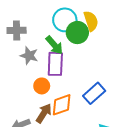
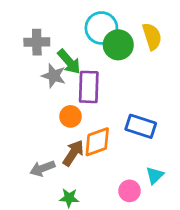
yellow semicircle: (91, 21) -> (152, 36), moved
green arrow: (54, 45) -> (69, 62), moved
blue rectangle: (94, 93) -> (141, 126), turned 60

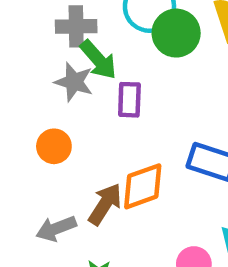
gray cross: (37, 42) -> (76, 26), moved
purple rectangle: (89, 87) -> (129, 100), size x0.7
orange circle: (71, 116) -> (54, 146), moved

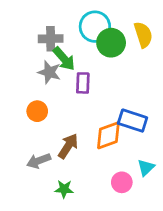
orange diamond: (143, 186) -> (108, 135), moved

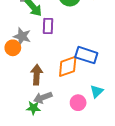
gray star: (49, 72) -> (22, 36), moved
brown arrow: (68, 146) -> (37, 75), turned -30
gray arrow: (39, 161) -> (43, 98), moved

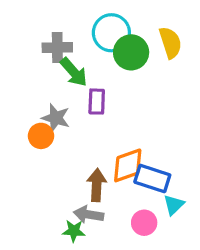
blue rectangle: (86, 55) -> (152, 179), moved
brown arrow: (37, 75) -> (97, 185), moved
gray arrow: (43, 98) -> (88, 215), turned 30

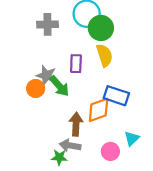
yellow semicircle: (170, 43) -> (104, 55), moved
green arrow: (74, 72) -> (59, 86), moved
blue rectangle: (152, 179) -> (116, 96), moved

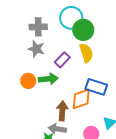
purple rectangle: (76, 64) -> (62, 60), turned 42
gray star: (46, 75) -> (36, 49), moved
green arrow: (59, 86) -> (48, 79), turned -54

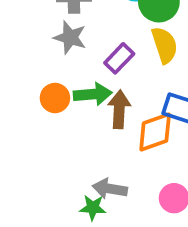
brown arrow: (62, 111) -> (119, 109), moved

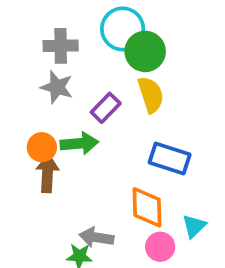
brown arrow: (119, 109) -> (47, 174), moved
orange diamond: (155, 132) -> (147, 207), moved, turned -72

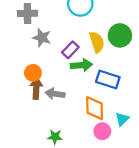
gray cross: (61, 46) -> (27, 13), moved
green circle: (145, 51) -> (120, 35), moved
green arrow: (79, 143) -> (81, 65), moved
gray arrow: (96, 237) -> (55, 94), moved

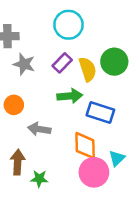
purple rectangle: (70, 50) -> (62, 63), moved
brown arrow: (36, 88) -> (18, 162), moved
pink circle: (102, 131) -> (94, 172), size x1.5

